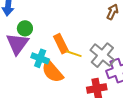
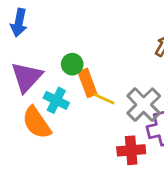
green circle: (25, 28) -> (72, 64), moved
orange semicircle: (52, 71) -> (37, 123), moved

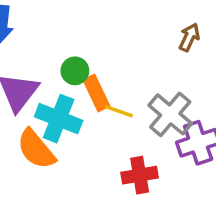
cyan cross: (56, 100) -> (59, 119), size x1.4
red cross: (131, 150) -> (140, 175), moved

